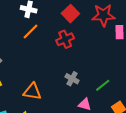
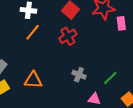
orange triangle: (32, 92) -> (33, 80), moved

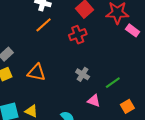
pink rectangle: (121, 23) -> (133, 30), turned -56

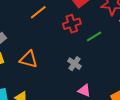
green line: (113, 83) -> (94, 36), moved

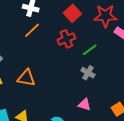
gray cross: (74, 64) -> (88, 73), moved

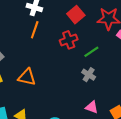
orange line: (32, 30) -> (35, 30), turned -30
pink triangle: (84, 105) -> (92, 107), moved

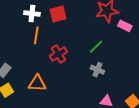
red square: (76, 15) -> (58, 14), moved, turned 36
red cross: (69, 40) -> (58, 54), moved

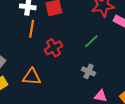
gray cross: (97, 70) -> (89, 71), moved

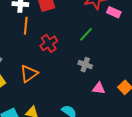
orange triangle: (32, 77) -> (29, 74), turned -36

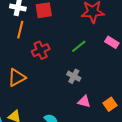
pink rectangle: (114, 12) -> (112, 42), moved

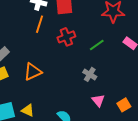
red cross: (41, 50) -> (66, 37), moved
pink triangle: (84, 102) -> (98, 100), turned 32

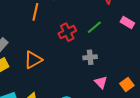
red cross: (66, 37) -> (67, 32), moved
gray cross: (90, 74) -> (90, 57), turned -32

